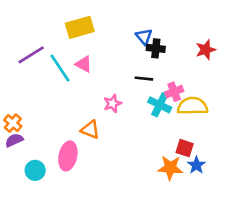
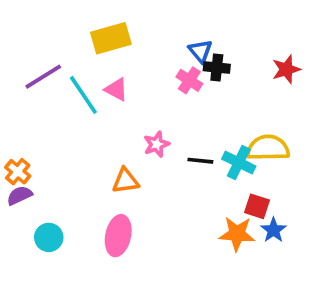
black line: (144, 79) -> (200, 161), moved
pink cross: (174, 92) -> (189, 80), moved, turned -36
cyan cross: (160, 105) -> (239, 163), moved
orange triangle: (90, 130) -> (125, 181), turned -30
pink ellipse: (68, 156) -> (118, 236), moved

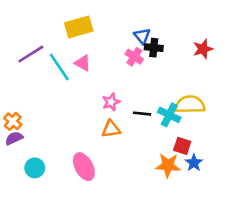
orange triangle: (125, 181) -> (111, 129), moved
pink ellipse: (118, 236) -> (84, 167), turned -40

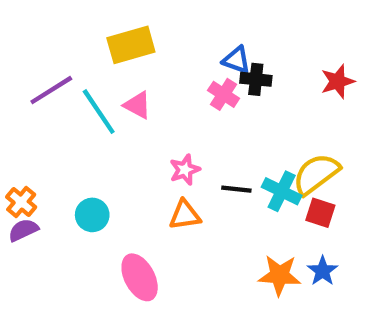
blue triangle: (142, 36) -> (236, 60), turned -30
yellow semicircle: (190, 105) -> (316, 174), turned -36
red square: (182, 146) -> (320, 213), moved
cyan circle: (35, 168) -> (92, 215), moved

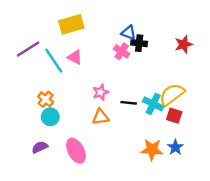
orange cross: (21, 202) -> (46, 99), moved
purple semicircle: (23, 230) -> (40, 147), moved

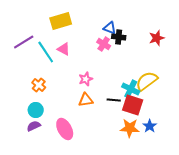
black line: (129, 103) -> (114, 100), moved
red square: (174, 116) -> (133, 105), moved, size x1.5
cyan circle: (50, 117) -> (36, 110), moved

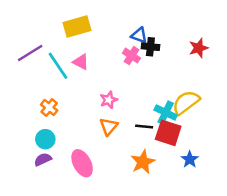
orange triangle: (86, 100) -> (109, 126), turned -42
orange star: (130, 128) -> (143, 162), moved, turned -30

